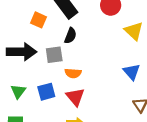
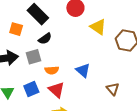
black semicircle: (70, 36) -> (45, 39), turned 40
blue triangle: (132, 72) -> (83, 70), moved

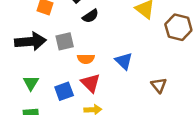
black semicircle: (45, 39) -> (90, 16), moved
blue square: (31, 89) -> (64, 91), moved

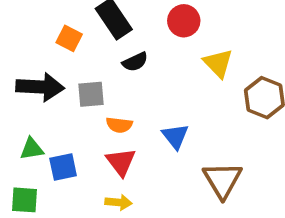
green triangle: (31, 83) -> (32, 149), turned 42
brown triangle: (159, 85) -> (222, 180), size x1.6
blue square: (64, 91) -> (63, 167), moved

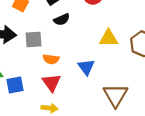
yellow triangle: (218, 63) -> (109, 38), moved, turned -48

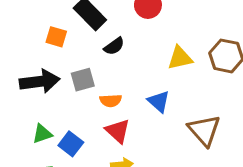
blue square: (15, 85) -> (71, 144), turned -30

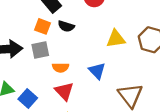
orange square: (56, 37) -> (43, 26), moved
black semicircle: (114, 46) -> (66, 26), turned 49

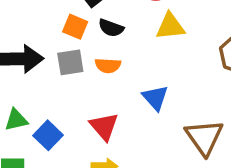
yellow triangle: (116, 39) -> (170, 26), moved
orange semicircle: (61, 68) -> (108, 66), moved

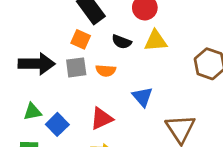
black semicircle: (111, 28) -> (122, 42), moved
red triangle: (104, 126) -> (102, 119), turned 45

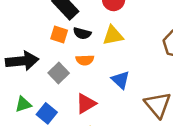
yellow triangle: (156, 41) -> (113, 35), moved
black semicircle: (122, 42) -> (82, 33), moved
gray square: (76, 67) -> (59, 73), moved, turned -30

